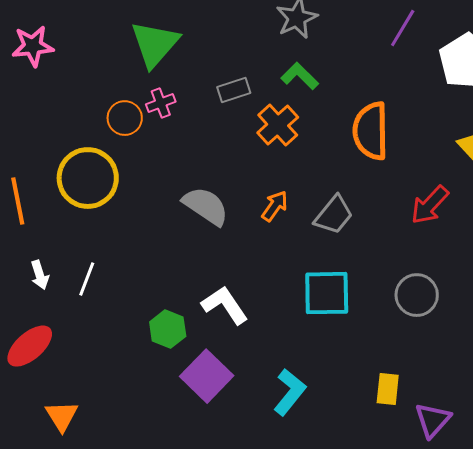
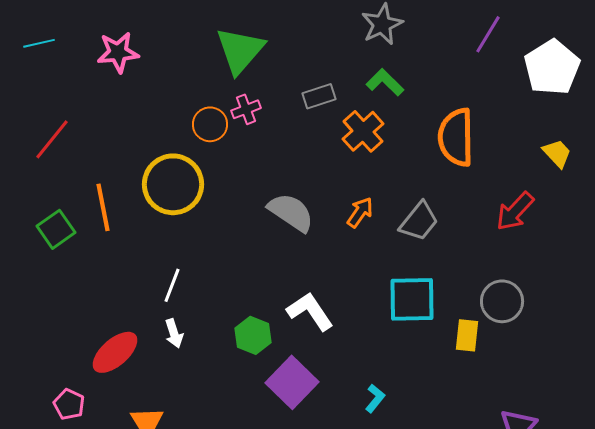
white arrow: (40, 275) -> (174, 333), moved
yellow rectangle: (388, 389) -> (467, 335), moved
cyan L-shape: (290, 392) -> (375, 398), size x0.6

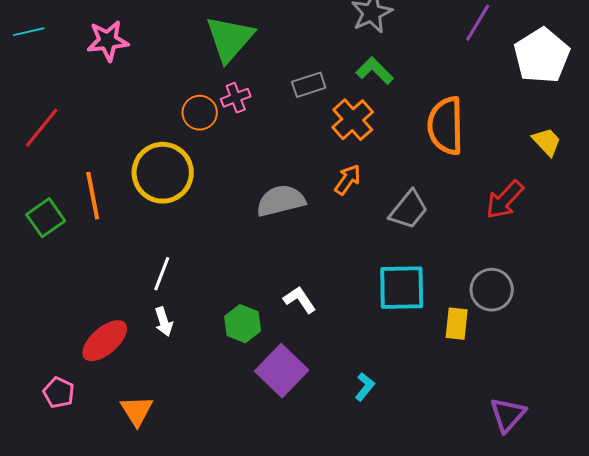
gray semicircle: (291, 212) -> (281, 201), turned -48
orange arrow: (360, 212) -> (348, 180), moved
white L-shape: (310, 311) -> (300, 300), size x0.7

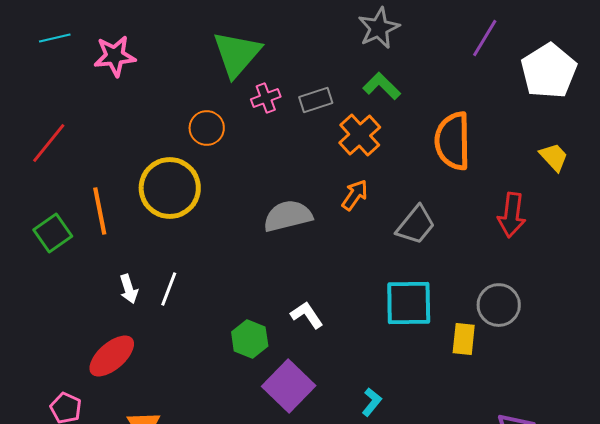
cyan line: (29, 32) -> (55, 38), moved
pink cross: (236, 98) -> (266, 98), moved
red arrow: (505, 200) -> (512, 215), turned -36
white arrow: (164, 322) -> (129, 289), moved

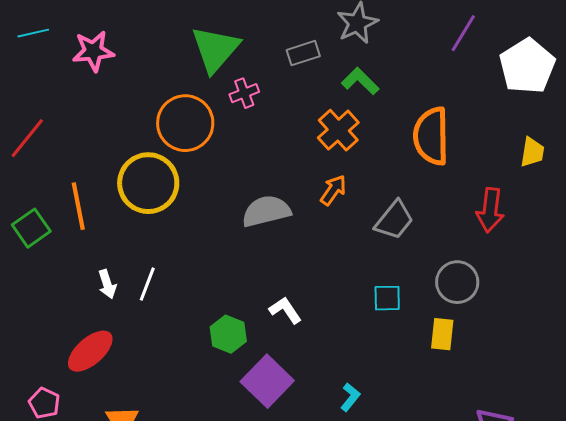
gray rectangle: (316, 100) -> (303, 53), moved
orange circle: (207, 128) -> (185, 123), size x1.6
yellow trapezoid: (554, 157) -> (532, 152), turned 52
cyan square: (409, 303) -> (387, 298), size x0.6
gray circle: (499, 305) -> (457, 282), moved

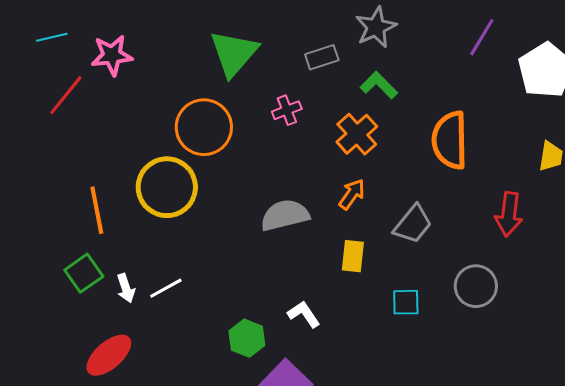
pink cross: (244, 93) -> (287, 110), moved
red line: (27, 138) -> (66, 95), moved
green square: (31, 228) -> (84, 273), moved
white line: (147, 284) -> (166, 288), turned 40
yellow rectangle: (442, 334) -> (353, 256), moved

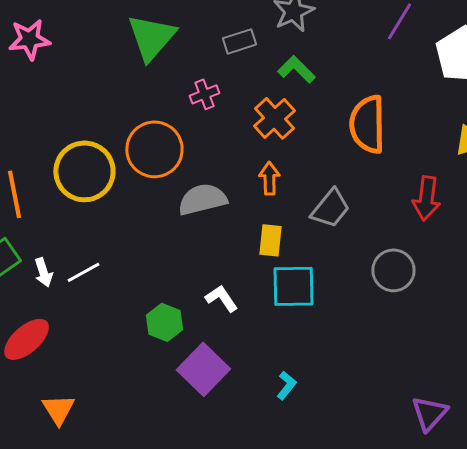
orange circle: (204, 127) -> (154, 149), moved
orange arrow: (352, 194) -> (269, 178), turned -36
cyan square: (406, 302) -> (293, 286), moved, size x1.6

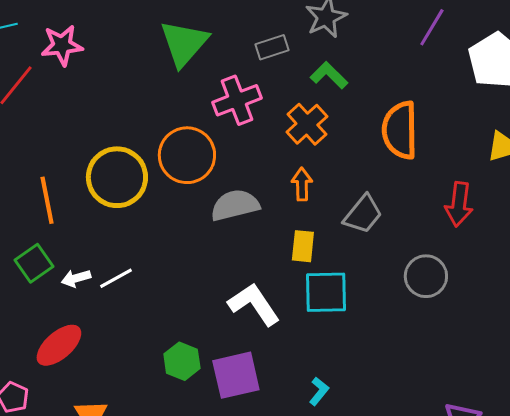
pink cross: (204, 94) -> (237, 100), size x1.6
white arrow: (43, 272) -> (76, 278), turned 92
white L-shape: (221, 298) -> (254, 304), size x1.6
green hexagon: (164, 322) -> (182, 361), moved
purple square: (203, 369) -> (236, 375), turned 33

